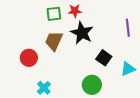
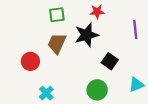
red star: (75, 11) -> (97, 12), moved
black star: (82, 33) -> (87, 35), turned 30
cyan triangle: (128, 69) -> (136, 85), moved

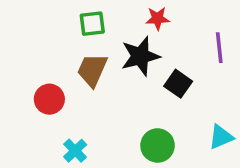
black square: (110, 61) -> (178, 84), moved

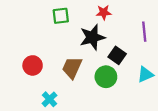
brown trapezoid: (92, 70) -> (72, 68), moved
cyan triangle: (221, 137) -> (145, 74), moved
green circle: (158, 145) -> (106, 77), moved

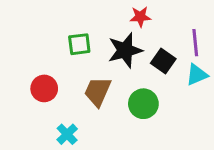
green square: (61, 16) -> (79, 44), moved
black square: (117, 55) -> (163, 61), moved
cyan triangle: (145, 74) -> (197, 75), moved

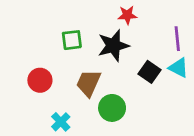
black square: (163, 61) -> (149, 72), moved
cyan triangle: (197, 75) -> (179, 68), turned 50
green circle: (143, 104) -> (112, 108), moved

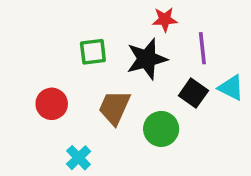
purple line: (177, 39) -> (202, 48), moved
green circle: (112, 108) -> (161, 129), moved

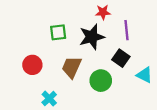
cyan triangle: (231, 88) -> (144, 75), moved

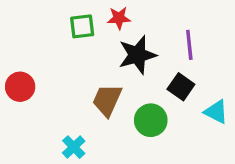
red star: (103, 12) -> (119, 18), moved
green square: (58, 32) -> (82, 26), moved
red circle: (32, 65) -> (20, 87), moved

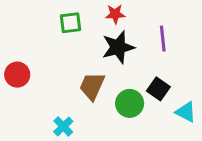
red star: (119, 18) -> (115, 14), moved
black square: (181, 87) -> (158, 89), moved
cyan triangle: (216, 112) -> (186, 112), moved

